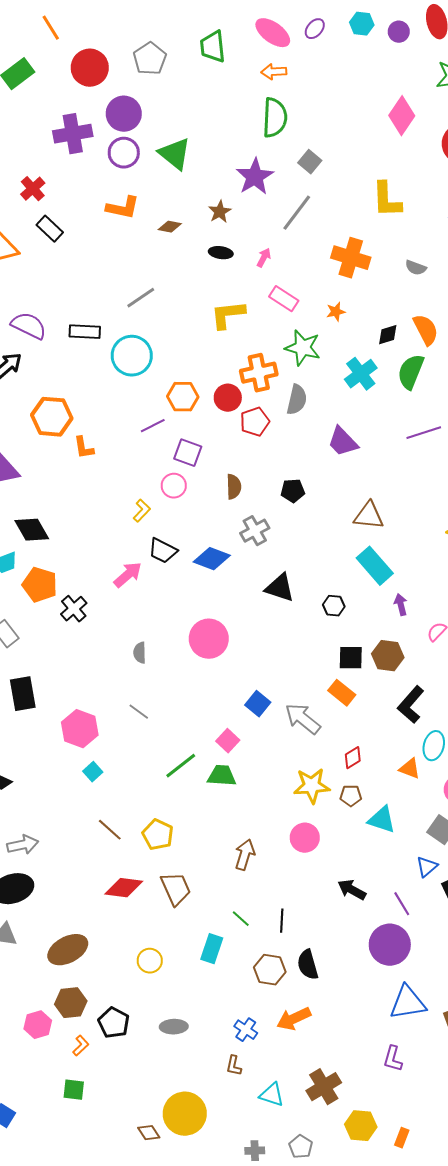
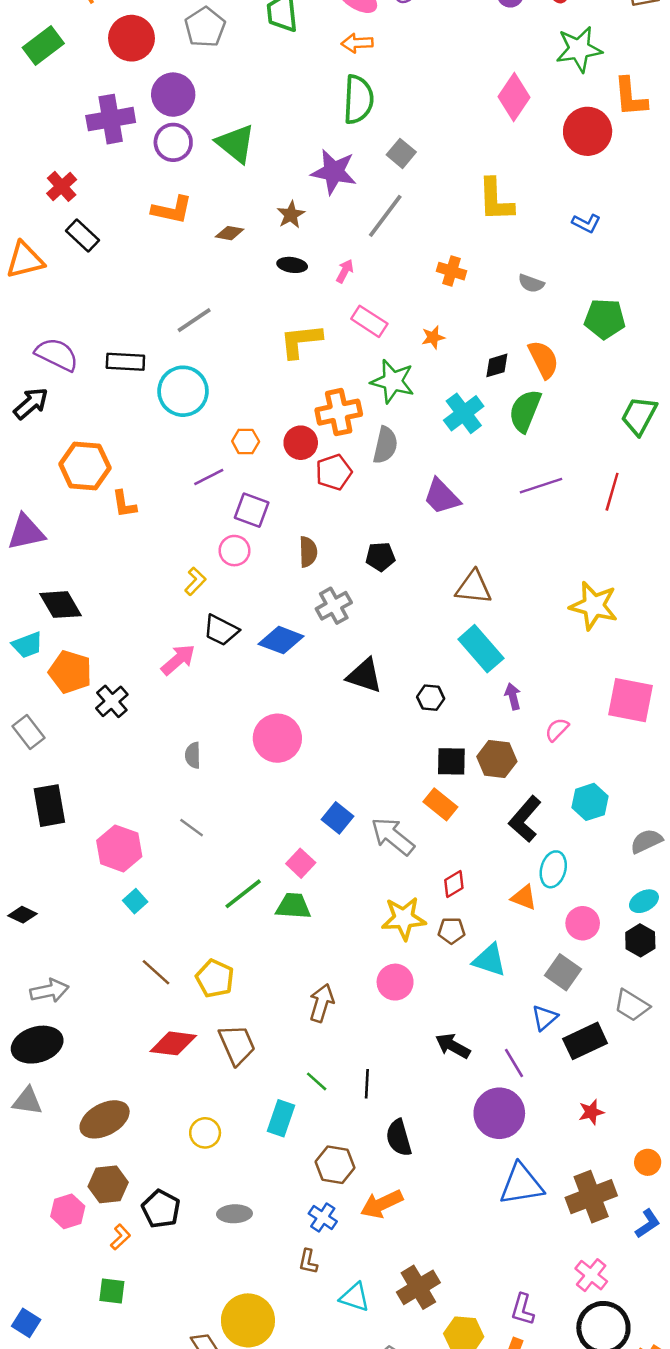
purple star: (255, 177) -> (334, 172), turned -30
orange cross: (351, 258) -> (451, 271), size x0.6
orange hexagon: (183, 397) -> (246, 441), size x0.7
brown hexagon: (270, 970) -> (335, 1165), moved
purple L-shape: (393, 1059) -> (523, 1309), moved

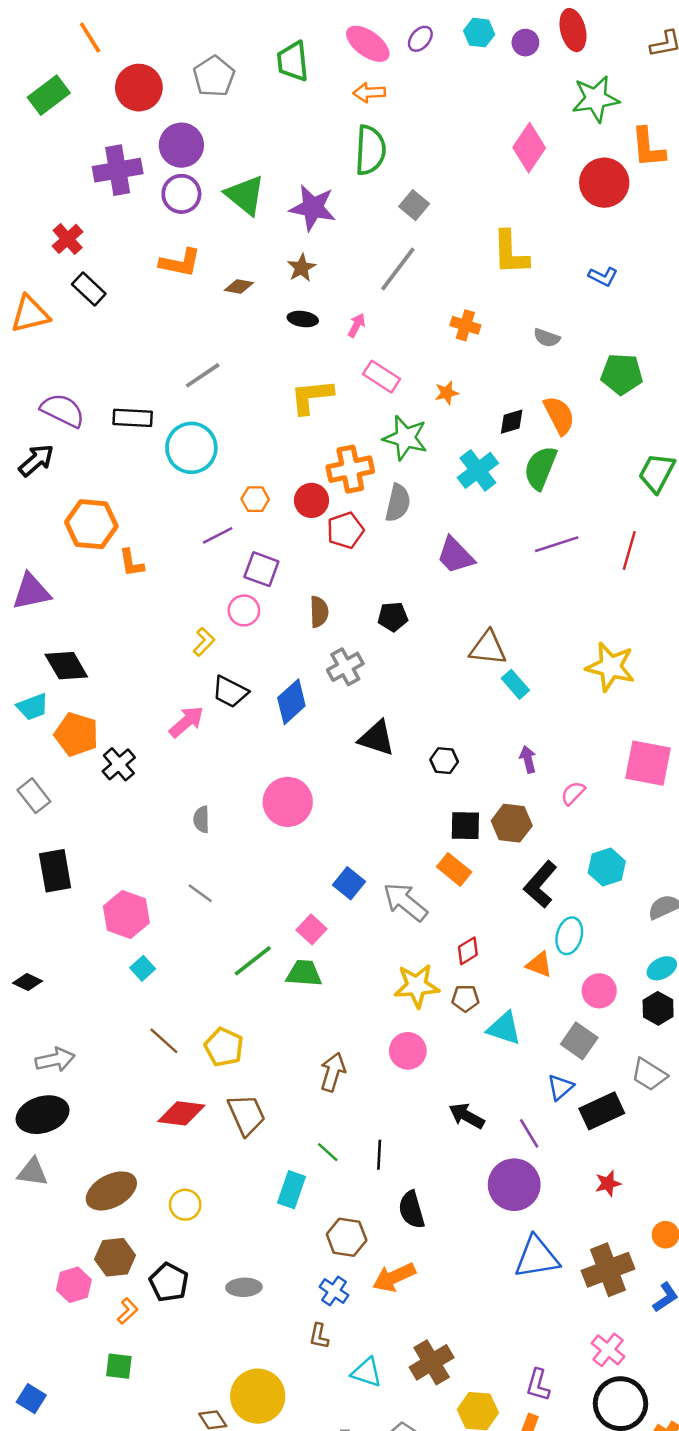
purple star: (334, 172) -> (313, 208), moved
blue diamond: (281, 640) -> (291, 702), turned -63
cyan rectangle: (481, 649) -> (515, 684), moved, size x0.6
yellow circle: (205, 1133) -> (185, 1205), moved

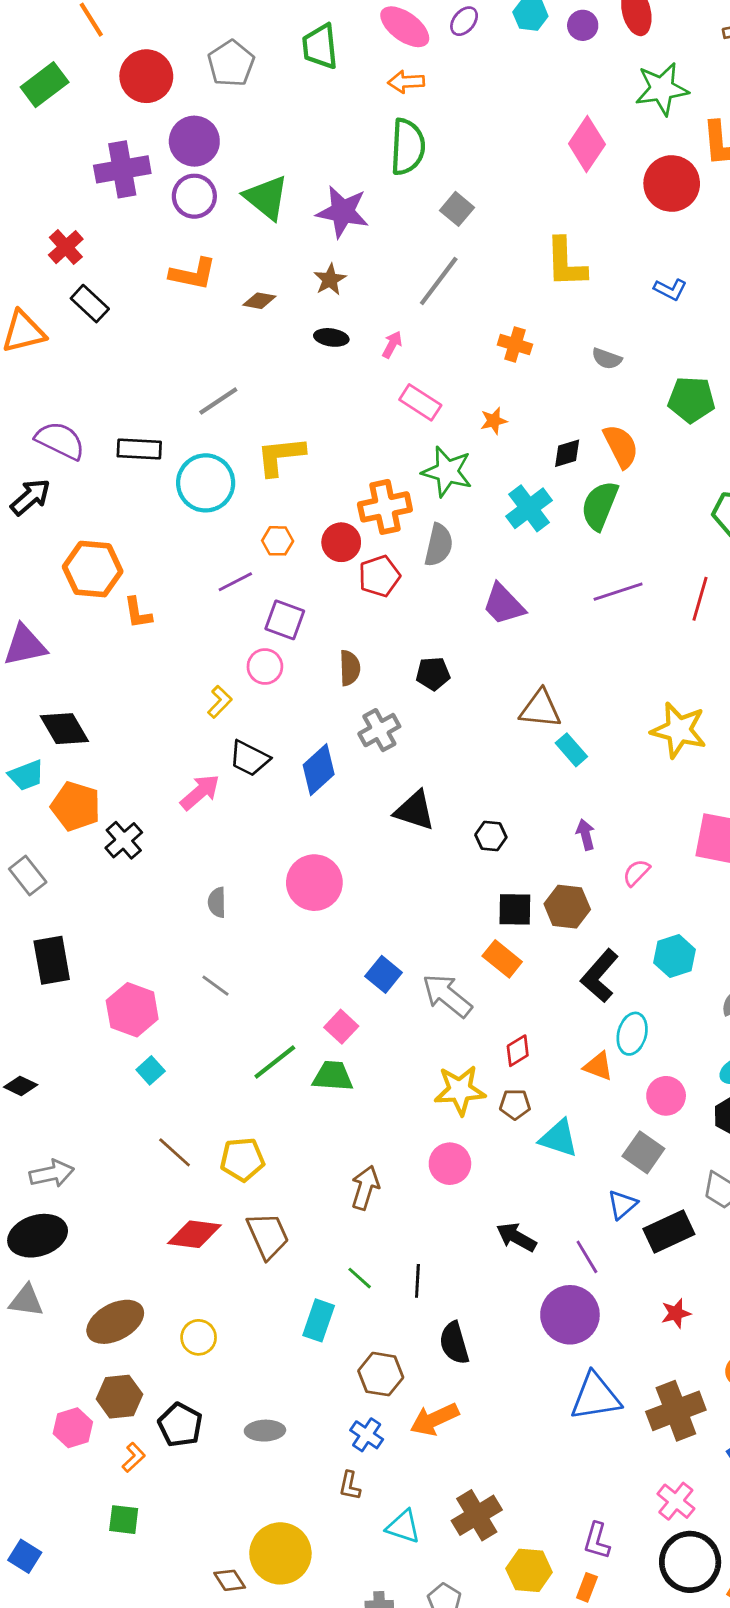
yellow L-shape: (312, 397) -> (280, 456), moved
yellow pentagon: (224, 1047) -> (242, 1159), turned -30

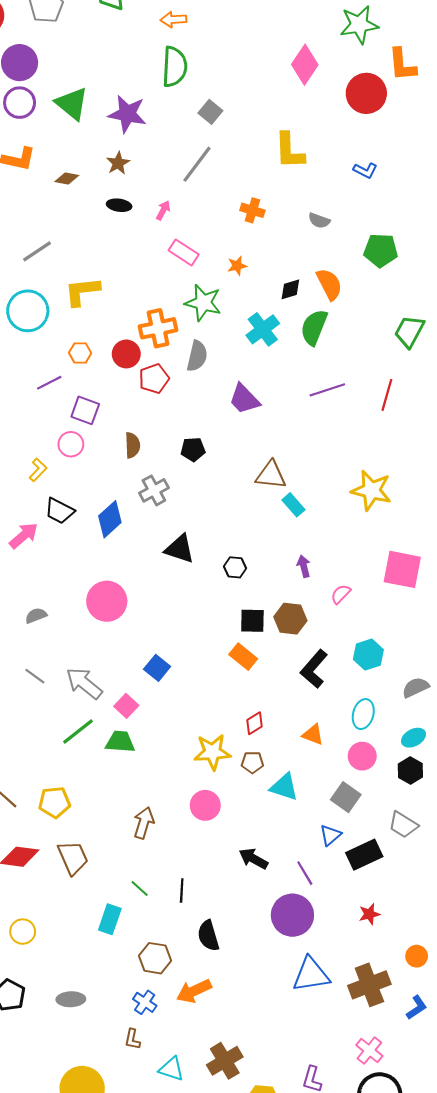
gray semicircle: (217, 902) -> (36, 616), turned 70
gray arrow: (447, 996) -> (84, 683), moved
cyan ellipse: (632, 1034) -> (363, 714), moved

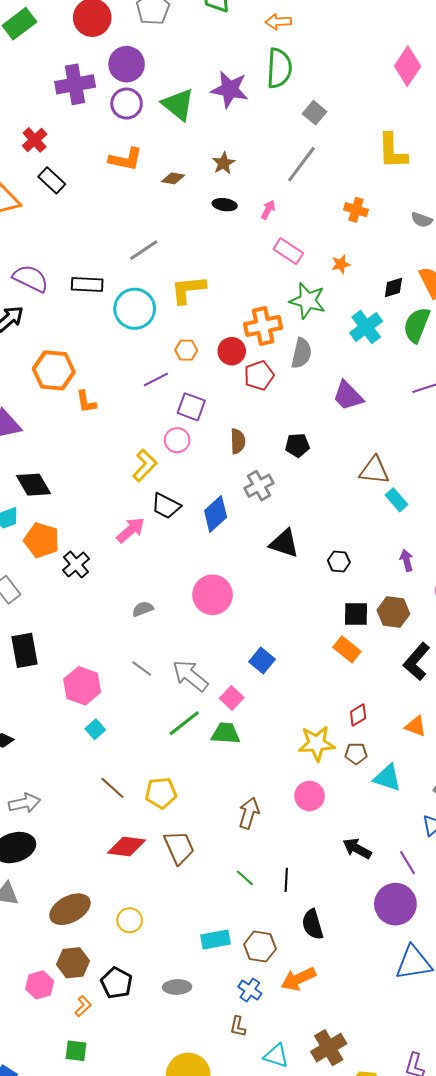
purple star: (127, 114) -> (230, 89), moved
yellow L-shape: (38, 470) -> (145, 465), size x1.4
cyan rectangle: (110, 919) -> (216, 939), moved, turned 60

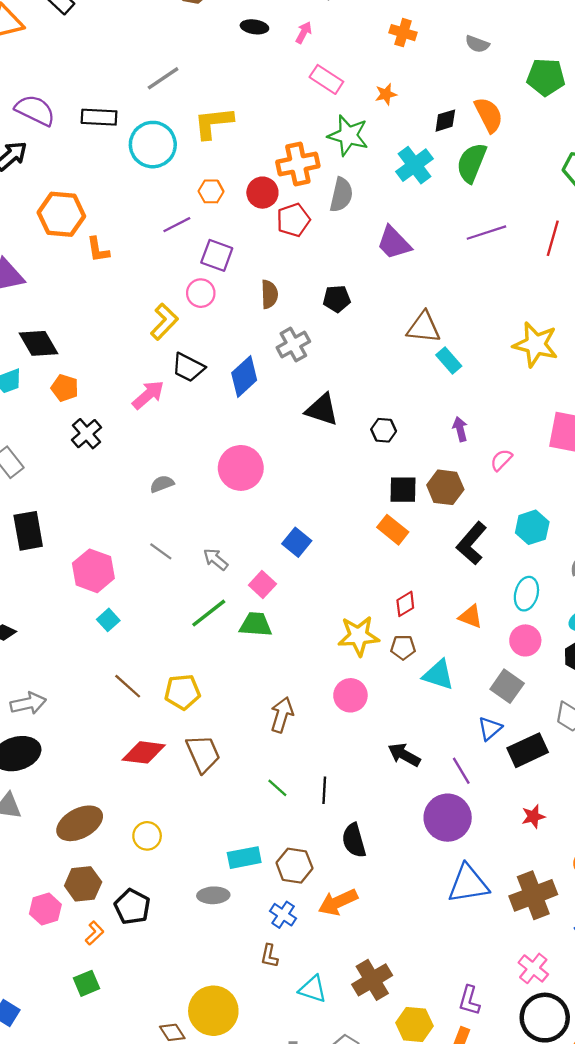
orange pentagon: (42, 540) -> (65, 388), moved, size x0.7
gray arrow: (190, 676) -> (216, 559), size x0.6
gray ellipse: (177, 987) -> (213, 895), moved
green square: (76, 1051) -> (86, 983), turned -30

